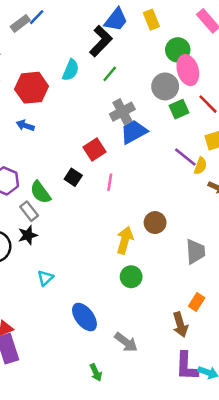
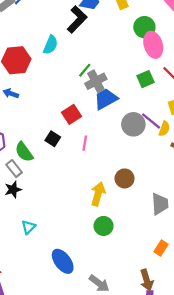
green line: (110, 74) -> (85, 70), moved
gray circle: (165, 86) -> (133, 124), moved
brown arrow: (180, 325) -> (147, 280), moved

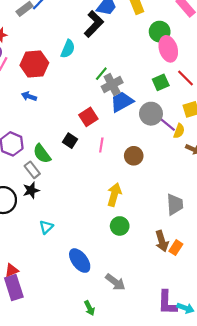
gray circle: (133, 124) -> (151, 114), moved
brown circle: (125, 178) -> (134, 156), moved
brown arrow: (147, 280) -> (162, 241), moved

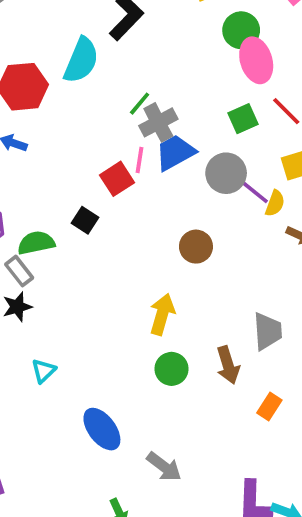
cyan semicircle: (68, 49) -> (81, 60), size x1.4
pink line: (101, 145) -> (140, 160), moved
green semicircle: (42, 154) -> (36, 243), turned 114
brown arrow: (162, 241) -> (228, 365), moved

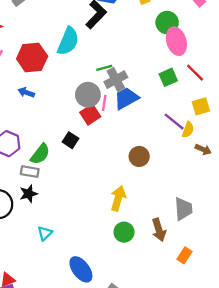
green line: (140, 104) -> (104, 68), turned 35
gray circle: (226, 173) -> (88, 95), moved
green semicircle: (36, 243) -> (40, 154), turned 140
gray rectangle: (19, 271) -> (30, 172), turned -42

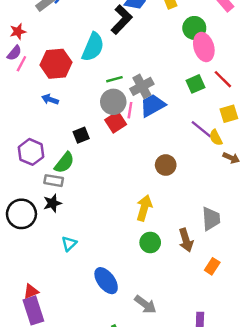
green line: (104, 68) -> (114, 79), moved
yellow semicircle: (188, 130) -> (216, 138), turned 133
black square: (70, 140) -> (81, 135), moved, turned 35

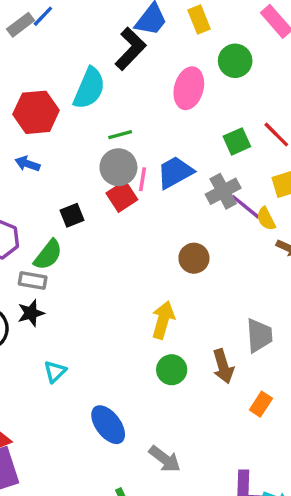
pink ellipse: (204, 47) -> (189, 88), moved, turned 32
gray cross: (142, 86) -> (223, 191), moved

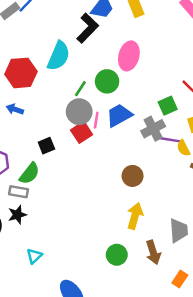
green circle: (235, 61) -> (107, 81), moved
green line: (120, 135) -> (80, 89), turned -42
green square: (237, 141) -> (168, 106), moved
purple line: (245, 207) -> (169, 140), turned -30
yellow arrow: (163, 320) -> (135, 216), moved

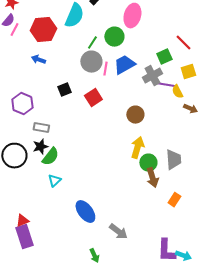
red square: (82, 132) -> (93, 98), moved
green semicircle: (29, 174) -> (50, 157), moved
green circle: (117, 255) -> (148, 163), moved

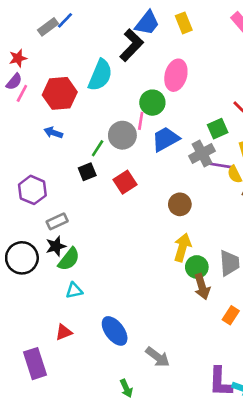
green line: (92, 43) -> (98, 148), moved
pink line: (105, 69) -> (141, 121), moved
gray rectangle: (41, 128) -> (57, 221), turned -35
cyan triangle: (54, 181) -> (74, 290), turned 32
red triangle: (22, 221) -> (64, 332), moved

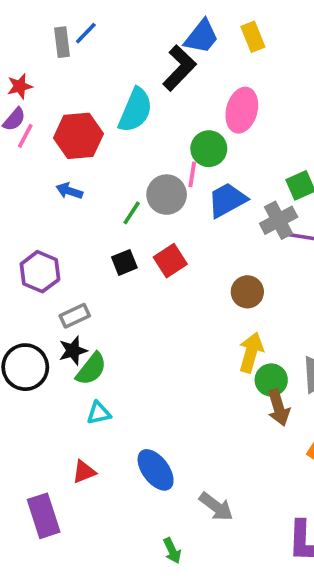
gray rectangle: (48, 27) -> (62, 42), turned -60
black square: (87, 172) -> (124, 262), moved

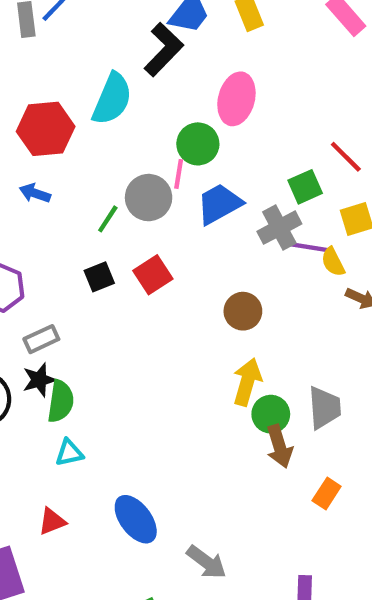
green semicircle: (91, 369) -> (61, 401), turned -30

